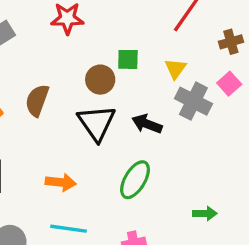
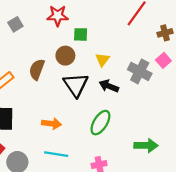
green square: (128, 59) -> (81, 34), moved
yellow triangle: (176, 69) -> (103, 60), moved
brown circle: (100, 80) -> (65, 56), moved
green arrow: (205, 213) -> (146, 146), size x1.5

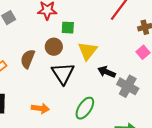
yellow triangle: (103, 60) -> (88, 51), size x1.5
gray cross: (140, 71) -> (128, 86), moved
black arrow: (109, 86) -> (107, 72), moved

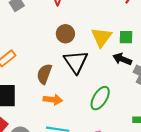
green square: (68, 28) -> (126, 37), moved
brown semicircle: (28, 59) -> (44, 74), moved

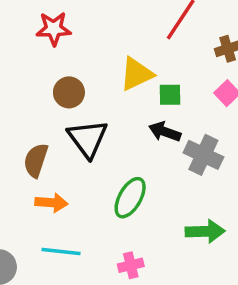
yellow triangle: (101, 37) -> (136, 74), moved, turned 30

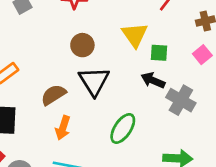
yellow triangle: (136, 74) -> (135, 35), turned -44
brown semicircle: (36, 160) -> (53, 95), turned 35
orange arrow: (51, 203) -> (63, 128), turned 100

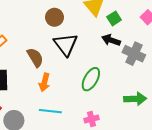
green square: (159, 53) -> (114, 18), turned -32
brown semicircle: (53, 95) -> (35, 57), turned 96

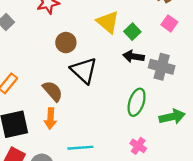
green ellipse: (91, 79) -> (137, 102), moved
orange arrow: (44, 82) -> (50, 119), moved
pink cross: (91, 119) -> (138, 146), moved, turned -32

